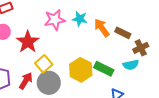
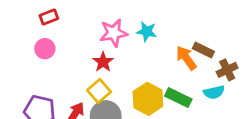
orange arrow: (102, 28) -> (186, 58), moved
red star: (28, 42) -> (103, 62), moved, size x0.7

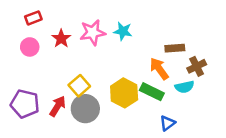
brown rectangle: (203, 50) -> (175, 48), turned -30
orange arrow: (186, 58) -> (159, 69), moved
red star: (103, 62) -> (61, 39), moved

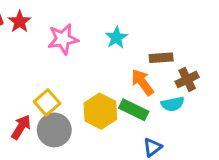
cyan star: (123, 31) -> (116, 38), moved, turned 30
red star: (61, 39) -> (20, 22), moved

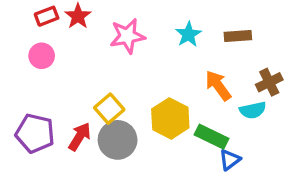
brown rectangle: (161, 58) -> (238, 36), moved
green rectangle: (134, 110) -> (212, 137), moved

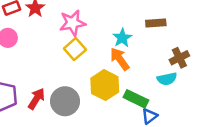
cyan star: (188, 34) -> (122, 38), moved
orange arrow: (218, 85) -> (120, 59), moved
yellow square: (109, 109) -> (75, 49), moved

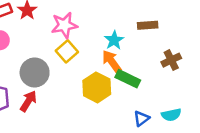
cyan semicircle: (167, 79) -> (171, 115), moved
green rectangle: (136, 99) -> (128, 79), moved
gray circle: (65, 101) -> (35, 73), moved

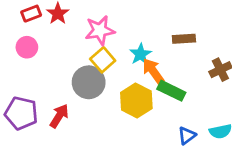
brown rectangle: (148, 25) -> (184, 39), moved
cyan star: (114, 40) -> (141, 54), moved
gray circle: (35, 73) -> (89, 82), moved

